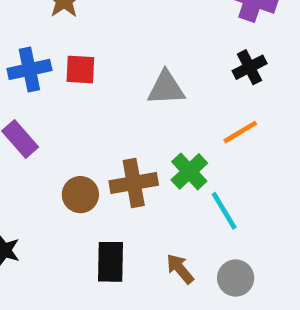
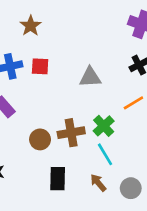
cyan line: (224, 211) -> (105, 154), moved

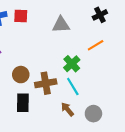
brown cross: (71, 133) -> (46, 83), moved
black rectangle: (58, 179) -> (23, 103), moved

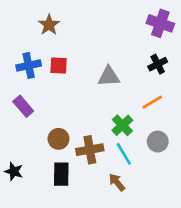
gray circle: (93, 114) -> (158, 142), moved

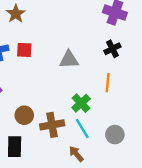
orange line: (152, 102) -> (108, 83), turned -54
gray circle: (158, 142) -> (115, 135), moved
black rectangle: (61, 174) -> (15, 147), moved

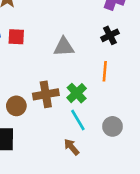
brown cross: (52, 125) -> (46, 94), moved

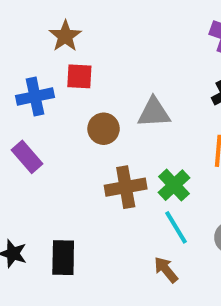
red square: (16, 37) -> (79, 76), moved
brown circle: (16, 106) -> (104, 129), moved

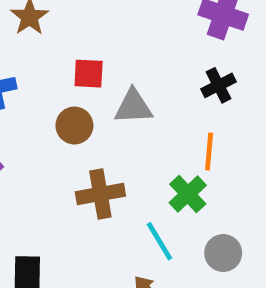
red square: (79, 76) -> (89, 74), moved
green cross: (174, 185) -> (188, 194), moved

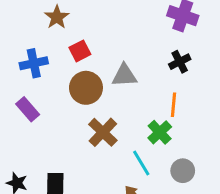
red square: (89, 74) -> (80, 51), moved, turned -30
brown circle: (74, 126) -> (86, 88), size x1.4
brown cross: (100, 194) -> (103, 132), turned -36

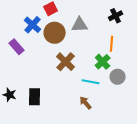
blue cross: (34, 63) -> (33, 25), moved, turned -36
cyan line: (141, 163) -> (91, 82), turned -48
gray circle: (183, 171) -> (118, 77), moved

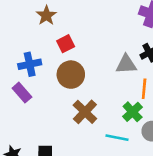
blue cross: (33, 25) -> (30, 64), moved, turned 36
gray triangle: (80, 25) -> (126, 64), moved

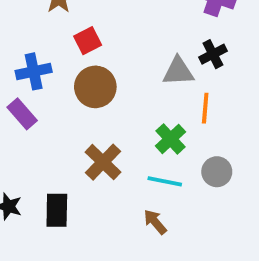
brown cross: (85, 112) -> (103, 162), moved
green cross: (133, 112) -> (171, 139), moved

